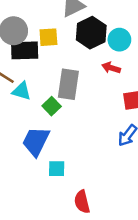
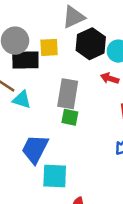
green square: (52, 106) -> (70, 117), moved, turned -36
cyan square: (57, 169) -> (55, 176), size x1.5

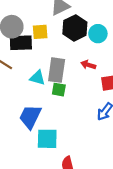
red arrow: (110, 78) -> (88, 65), moved
cyan triangle: (22, 100) -> (38, 78), moved

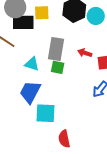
red arrow: (88, 65) -> (85, 53), moved
cyan triangle: (38, 78) -> (32, 64), moved

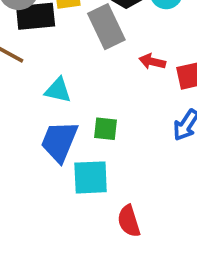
gray rectangle: (56, 49) -> (106, 27), moved, turned -30
green square: (58, 67) -> (106, 129), moved

